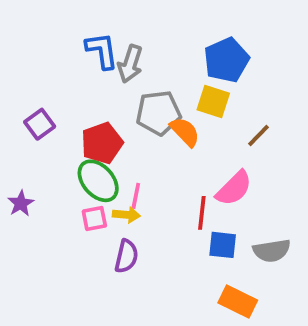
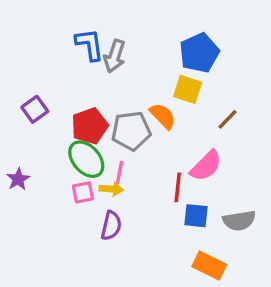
gray pentagon: (158, 113) -> (131, 131), moved

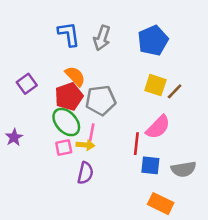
gray arrow: (115, 56) -> (102, 38), moved
yellow square: (188, 89) -> (155, 85), moved
orange semicircle: (163, 116) -> (75, 76), moved

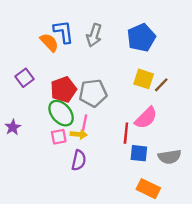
orange semicircle: (75, 76) -> (49, 42), moved

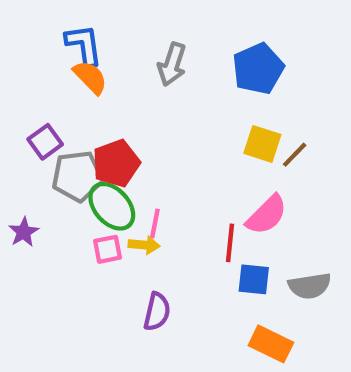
blue L-shape: (63, 32) -> (84, 45), moved
gray pentagon: (93, 93) -> (77, 176), moved
purple semicircle: (79, 160) -> (157, 312), moved

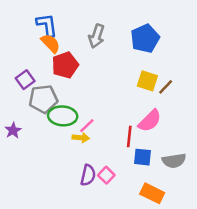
red pentagon: (116, 163) -> (65, 65), moved
green ellipse: (112, 206) -> (63, 116), turned -44
pink line: (155, 223) -> (87, 126), turned 35
pink square: (107, 249) -> (106, 175), moved, turned -35

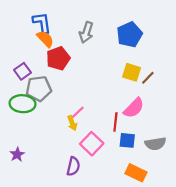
green ellipse: (63, 116) -> (23, 104), moved
purple star: (13, 130) -> (17, 154), moved
yellow arrow: (81, 138) -> (72, 123), turned 64
purple semicircle: (88, 175) -> (73, 166), moved
pink square: (106, 175) -> (92, 144), moved, size x1.5

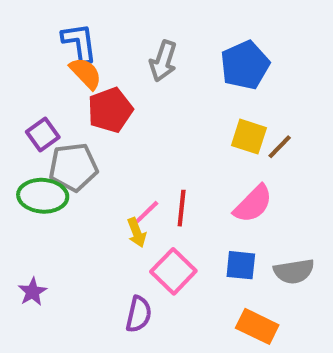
red line: (115, 122) -> (182, 208), moved

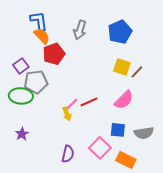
red line: (182, 208) -> (89, 102), turned 60
pink square: (173, 271) -> (100, 148), moved
purple star: (32, 292) -> (22, 134), moved

